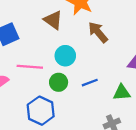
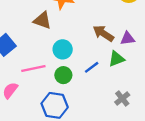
brown arrow: (98, 32) -> (103, 33), moved
green triangle: (122, 93) -> (116, 59), moved

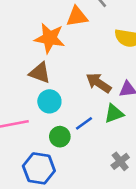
brown triangle: (42, 20) -> (40, 73), moved
green circle: (63, 75) -> (60, 137), moved

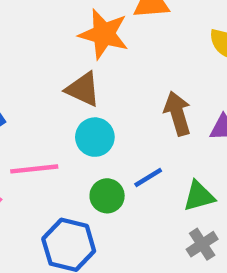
brown arrow: (99, 83) -> (177, 113), turned 35
green triangle: (114, 114) -> (199, 196), moved

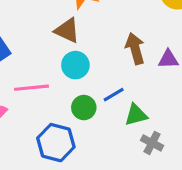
green triangle: (199, 196) -> (136, 115), moved
gray cross: (202, 244) -> (152, 143), turned -30

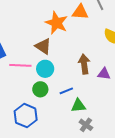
pink line: (32, 88) -> (20, 65), moved
green circle: (84, 108) -> (40, 89), moved

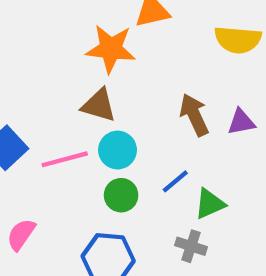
gray cross: (86, 125) -> (191, 246), moved

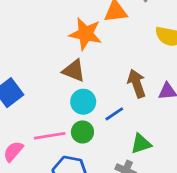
pink line: (65, 159) -> (50, 136), moved
blue line: (175, 181) -> (114, 114), moved

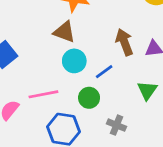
green circle: (82, 132) -> (89, 98), moved
green triangle: (141, 144) -> (147, 90), moved, turned -35

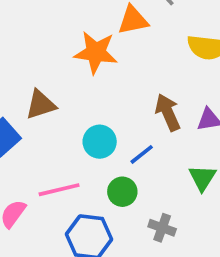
brown triangle: (64, 32) -> (41, 105), moved, turned -35

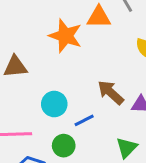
brown arrow: (168, 112) -> (111, 93), turned -36

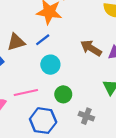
blue line: (84, 120) -> (43, 40), moved

